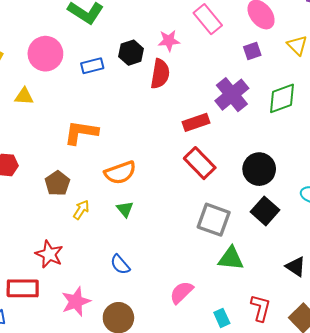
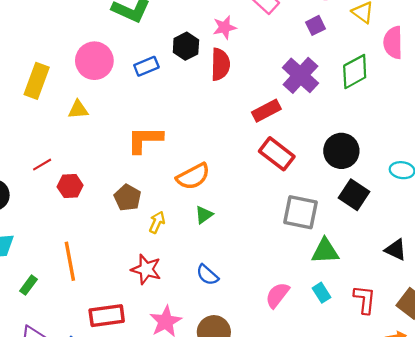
green triangle: (125, 209) -> (204, 215), turned 42
red star: (49, 254) -> (146, 269), moved
cyan rectangle: (222, 318) -> (322, 293), moved

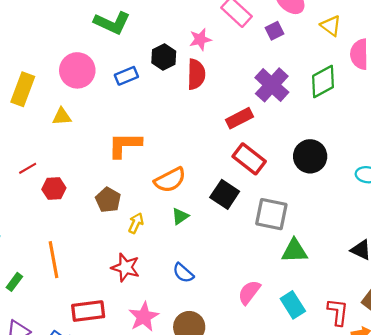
purple square: (316, 25) -> (274, 31), moved
black square: (354, 195) -> (225, 194), moved
cyan rectangle: (322, 293) -> (293, 305), moved, size x1.4
red L-shape: (365, 299) -> (338, 312), moved

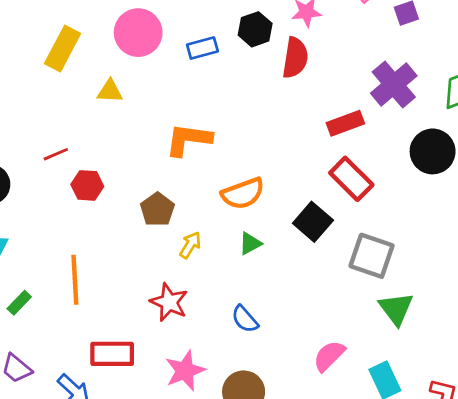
black circle: (310, 156) -> (433, 151), moved
green triangle: (294, 251) -> (396, 309), turned 48

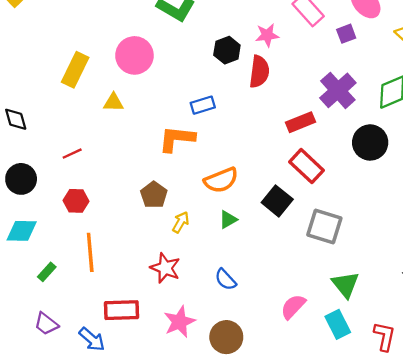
blue rectangle: (202, 48) -> (203, 105), moved
red hexagon: (87, 185) -> (76, 201), moved
green triangle: (396, 309) -> (345, 285), moved

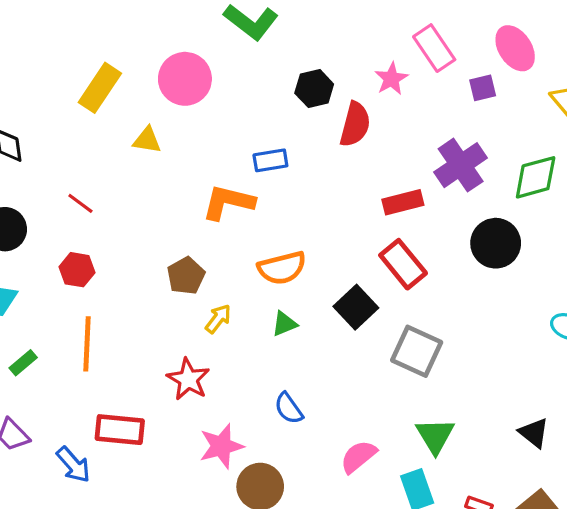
pink star: (267, 35) -> (391, 79), moved, turned -30
red line: (72, 154) -> (80, 203), turned 54
blue semicircle: (226, 279) -> (289, 408), moved
pink star: (179, 322) -> (221, 446), moved

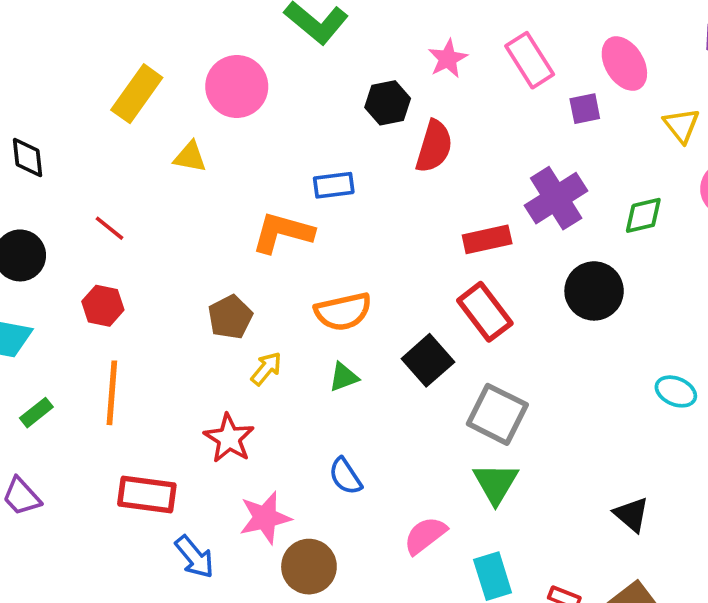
pink star: (391, 79) -> (448, 59), moved
green diamond: (536, 177) -> (643, 215), size x0.7
green triangle: (435, 436) -> (496, 483), moved
blue arrow: (73, 465) -> (195, 557), moved

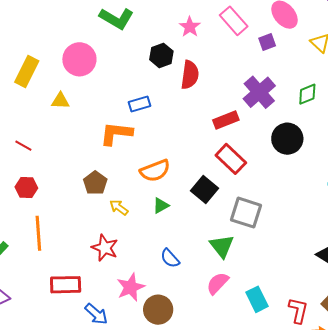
yellow arrow: (266, 369) -> (119, 207), turned -84
green triangle: (496, 483) -> (222, 246), moved

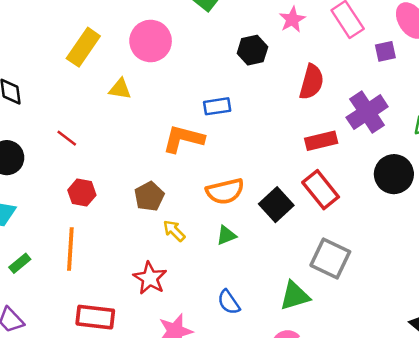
red semicircle: (190, 75) -> (312, 82), moved
red hexagon: (26, 188) -> (82, 193), moved
black square: (204, 190) -> (276, 205), moved
green triangle: (222, 246) -> (295, 296), turned 44

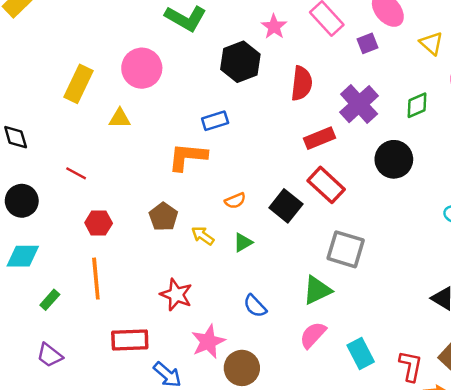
black hexagon: (252, 50) -> (240, 62), size x1.4
orange semicircle: (225, 191) -> (235, 201), size x0.6
yellow arrow: (174, 231) -> (203, 236), moved

